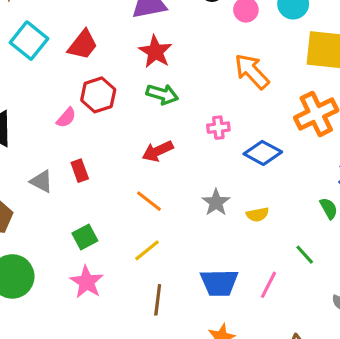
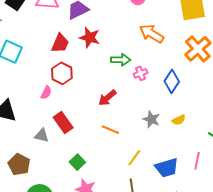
red trapezoid: (83, 45) -> (60, 43), moved
green arrow: (162, 94) -> (121, 60), moved
blue diamond: (263, 153) -> (172, 81), turned -70
red rectangle: (80, 171) -> (63, 123), size x1.5
yellow line: (147, 250) -> (134, 158), moved

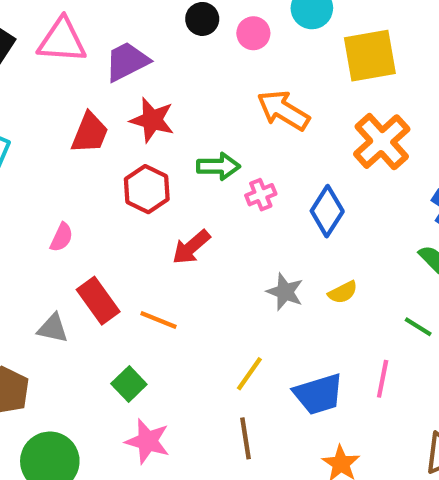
red hexagon: (62, 73) -> (147, 189), moved
orange line: (110, 130) -> (159, 320), moved

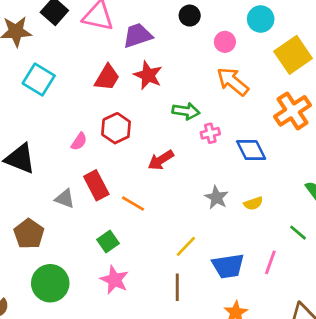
pink circle: (253, 33) -> (225, 42), moved
yellow square: (370, 56) -> (293, 55), turned -33
red hexagon: (147, 189) -> (116, 128), moved
blue diamond: (327, 211) -> (251, 150), turned -68

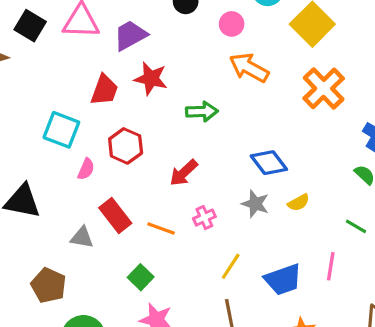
cyan square: (39, 80) -> (61, 130), moved
pink cross: (210, 133) -> (204, 218), moved
blue diamond: (251, 150) -> (269, 163), moved

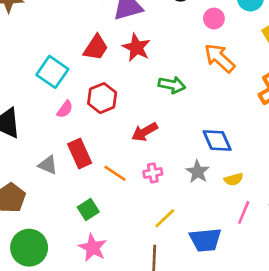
pink line: (331, 266) -> (244, 212), moved

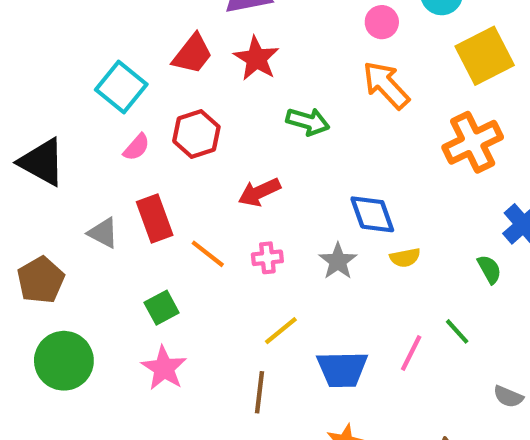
yellow semicircle: (234, 179) -> (405, 258), moved
pink line: (244, 212) -> (411, 353), moved

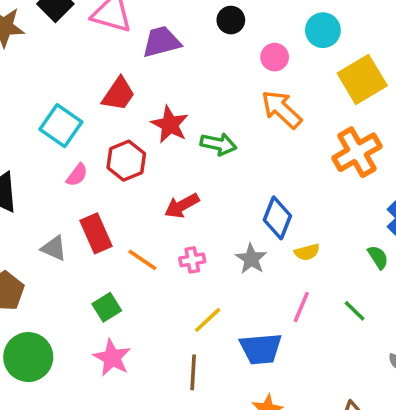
red star: (256, 58) -> (170, 124), moved
blue diamond: (372, 214) -> (277, 218), turned 45
pink line: (411, 353) -> (301, 307), moved

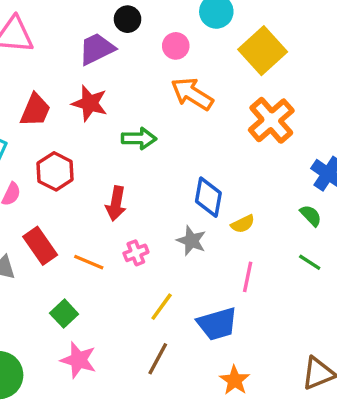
purple trapezoid: (161, 42) -> (97, 49), moved
red star: (170, 124) -> (90, 103), moved
red arrow: (182, 206) -> (116, 204), turned -40
green line: (355, 311) -> (310, 262), moved
brown line: (193, 372) -> (158, 359), turned 36

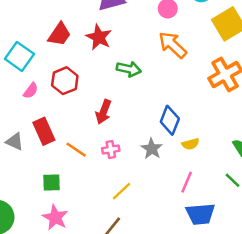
green square: (64, 314) -> (51, 183), turned 30
blue trapezoid: (217, 324) -> (200, 214), moved

